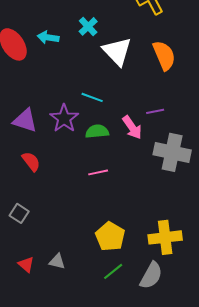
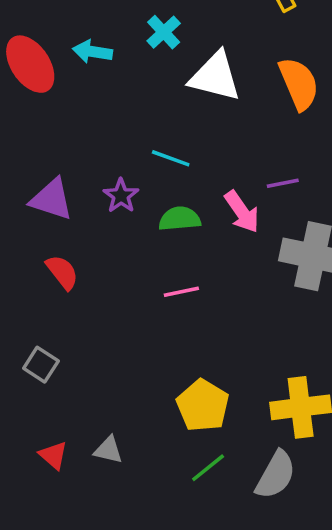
white triangle: (117, 51) -> (215, 77), turned -32
purple star: (64, 118) -> (121, 196), size x0.7

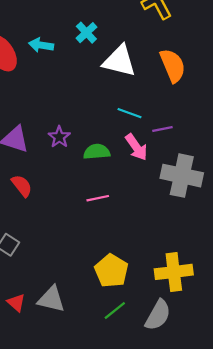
cyan line: (171, 158) -> (130, 113), moved
gray triangle: (108, 450) -> (51, 299), size x1.5

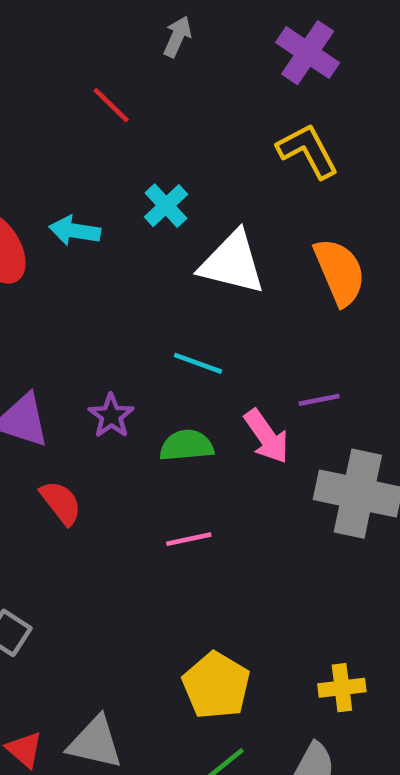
cyan line: (130, 113) -> (198, 363), moved
red semicircle: (22, 186) -> (61, 503), moved
yellow cross: (174, 272) -> (342, 688), size x0.6

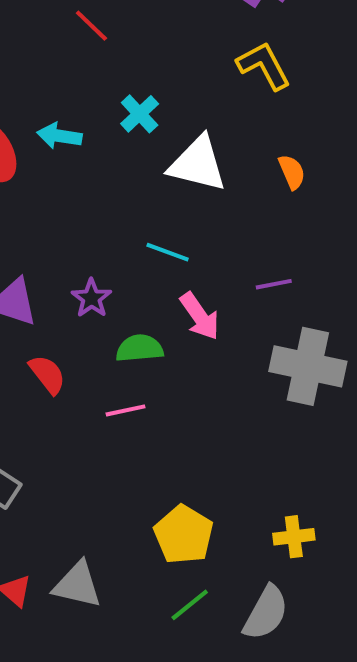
orange semicircle: (340, 272) -> (292, 172), size x0.6
pink arrow: (267, 436) -> (200, 316), moved
green semicircle: (187, 446) -> (140, 348), moved
pink line: (189, 539) -> (126, 410), moved

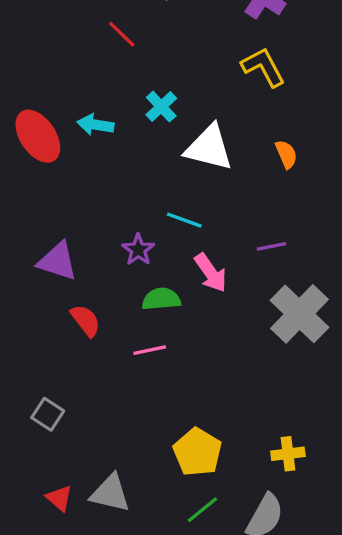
purple star: (91, 298) -> (138, 250), moved
gray cross: (308, 366) -> (299, 314), turned 32

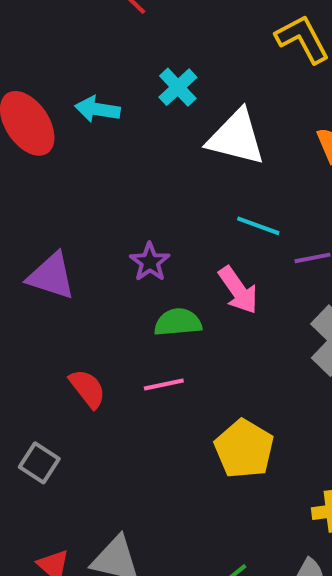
cyan line: (184, 220) -> (258, 226), moved
red semicircle: (86, 320) -> (87, 389), moved
yellow pentagon: (197, 452) -> (244, 449), moved

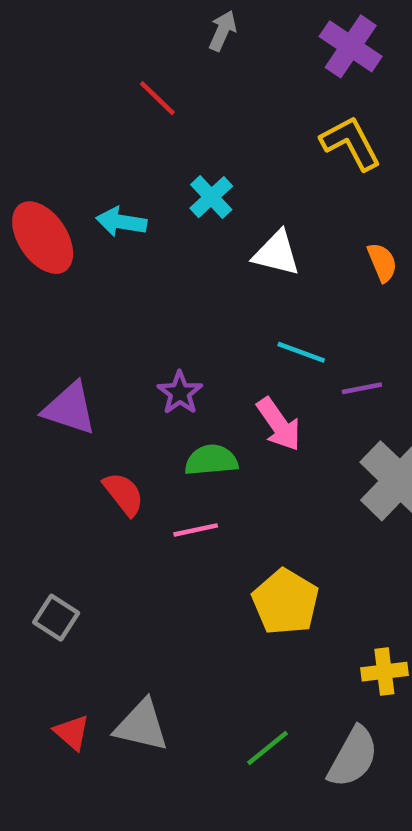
white triangle: (236, 137) -> (276, 253), size x0.7
red semicircle: (87, 389) -> (124, 494), moved

